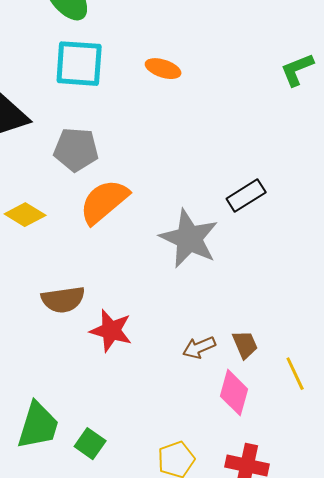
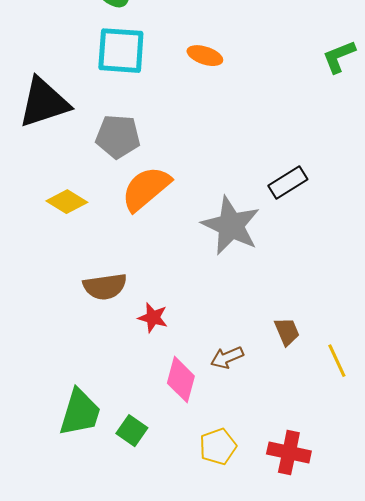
red star: (111, 331) -> (153, 318), size x0.7
brown arrow: (199, 348) -> (227, 358), moved
pink diamond: (234, 393) -> (181, 380), moved

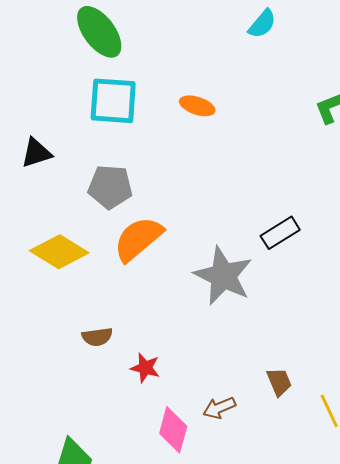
black triangle: (44, 103) -> (36, 153), size x0.6
yellow diamond: (67, 202) -> (59, 252), size x1.4
brown semicircle: (105, 287) -> (97, 337), size x0.7

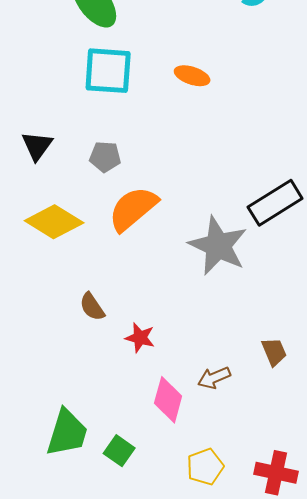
black triangle: (36, 153) -> (37, 146), moved, turned -36
gray pentagon: (110, 187) -> (105, 157), size x0.7
black rectangle: (280, 233) -> (275, 203), size x1.4
brown semicircle: (97, 337) -> (92, 307), turned 64

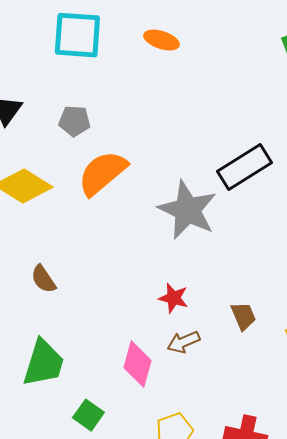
brown semicircle: (92, 307) -> (43, 279), moved
red star: (140, 338) -> (173, 298), moved
green trapezoid: (67, 433) -> (43, 363), moved

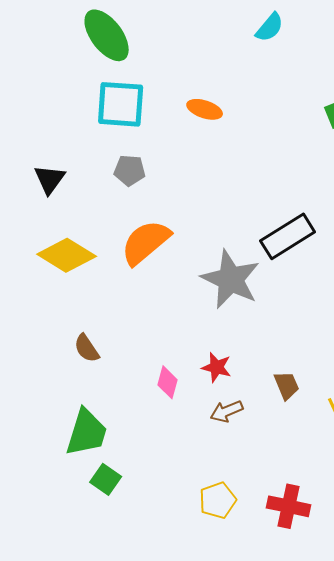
gray pentagon: (74, 121) -> (130, 170), moved
pink diamond: (137, 364) -> (168, 382), moved, size x0.7
green square: (88, 415) -> (106, 479), moved

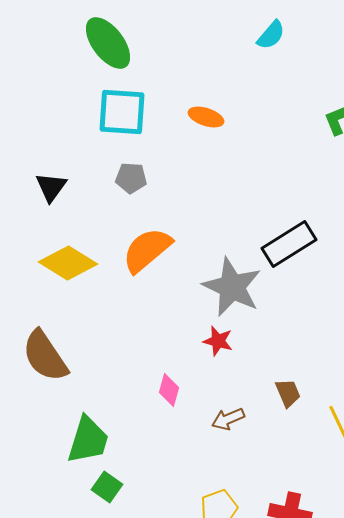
brown semicircle: (87, 348) -> (45, 356), moved, size x1.8
red star: (217, 367) -> (218, 341), moved

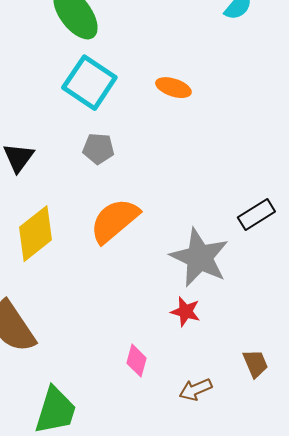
cyan square: (122, 112) -> (89, 83), turned 30
black rectangle: (289, 244) -> (256, 215), size x0.7
yellow diamond: (68, 263) -> (35, 234), turned -70

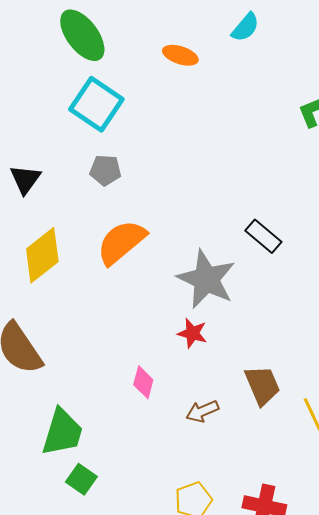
orange ellipse: (173, 88) -> (180, 55), moved
black rectangle: (256, 215) -> (263, 236), turned 72
brown trapezoid: (255, 364) -> (262, 385), size x1.4

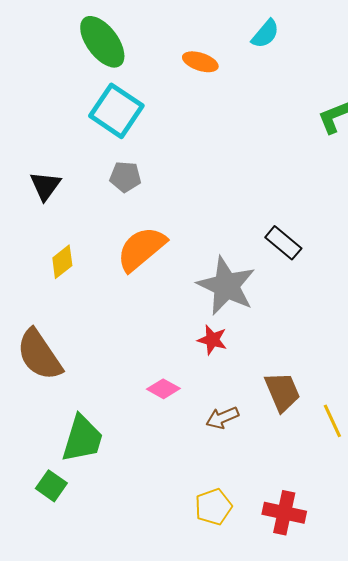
yellow diamond: (42, 255) -> (62, 262), size x0.6
pink diamond: (143, 382) -> (163, 389), turned -76
green square: (81, 479) -> (51, 486), moved

